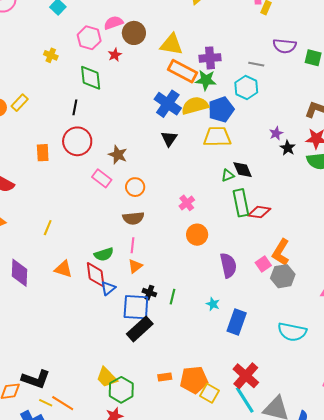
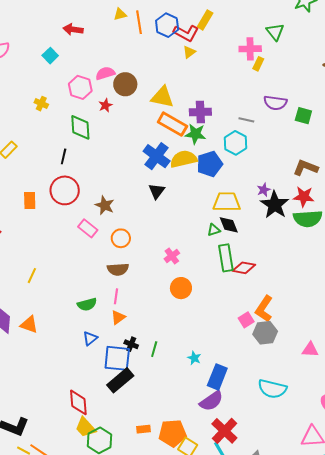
yellow trapezoid: (217, 137) -> (227, 202), moved
black star: (288, 148) -> (275, 205), size x1.8
purple semicircle: (228, 265) -> (211, 401), moved, turned 65
orange triangle: (63, 269) -> (29, 325), moved
red diamond: (96, 275) -> (78, 402), moved

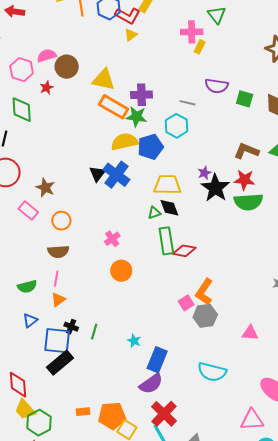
blue cross: (157, 156) -> (116, 175), moved

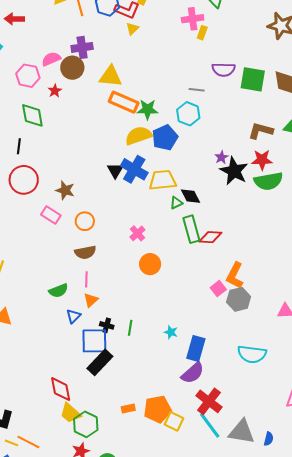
purple cross: (142, 95) -> (82, 47), moved
green square: (245, 99) -> (253, 79), size x1.5
yellow trapezoid: (167, 185) -> (163, 180), moved
blue triangle: (30, 321) -> (73, 316), moved

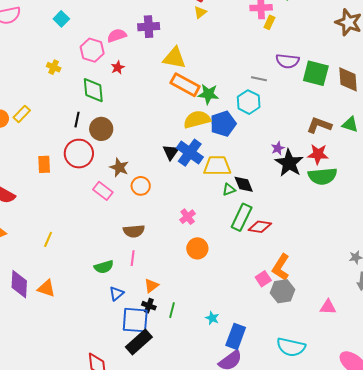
brown circle: (72, 68) -> (101, 129), moved
orange circle: (85, 221) -> (141, 186), moved
green rectangle: (191, 229) -> (242, 217), turned 36
orange triangle: (91, 300) -> (151, 286), moved

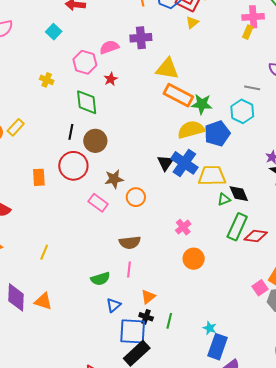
yellow rectangle: (269, 22) -> (248, 32), moved
brown star: (119, 167) -> (114, 179), turned -30
blue rectangle: (236, 336) -> (217, 347), moved

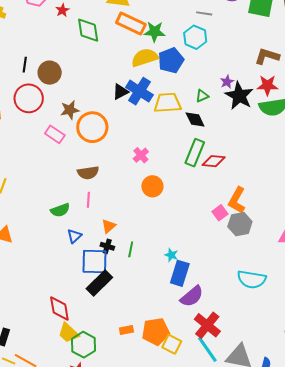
green diamond: (87, 102) -> (88, 30), moved
black triangle: (165, 163) -> (120, 92), turned 30
orange circle: (136, 197) -> (92, 127), size x1.6
green triangle: (224, 199) -> (202, 96), moved

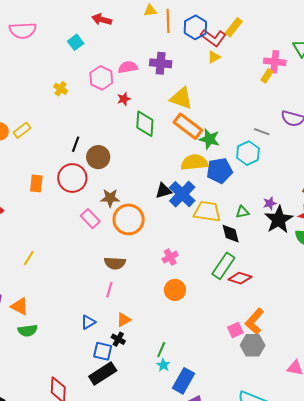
green semicircle: (60, 210) -> (28, 331), moved
green line: (131, 249) -> (161, 350), moved
cyan star: (171, 255) -> (163, 365), moved
blue square: (95, 261) -> (103, 351), size x0.7

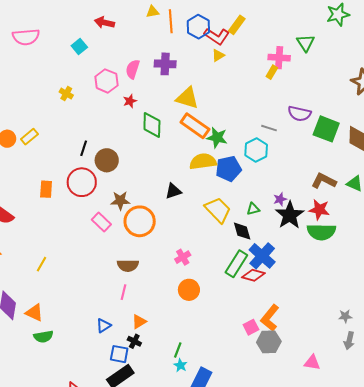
pink semicircle: (128, 67) -> (133, 69), turned -60
blue cross: (182, 194) -> (262, 256), moved
yellow trapezoid: (207, 211) -> (218, 210), turned 40

